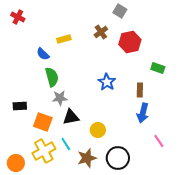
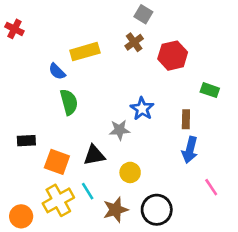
gray square: (120, 11) -> (143, 14), moved
red cross: (18, 17) -> (14, 29), moved
yellow rectangle: (64, 39) -> (85, 52), size x1.5
gray star: (60, 98) -> (119, 130), moved

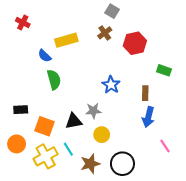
red cross: (14, 29) -> (23, 23), moved
gray star: (119, 130) -> (93, 111), moved
orange circle: (21, 216) -> (17, 144), moved

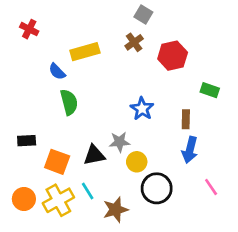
yellow circle: (102, 135) -> (137, 162), moved
orange circle: (17, 144) -> (24, 199), moved
black circle: (122, 164) -> (157, 188), moved

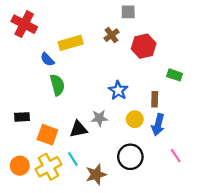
gray square: (143, 14) -> (128, 12), moved, turned -32
red cross: (29, 29) -> (24, 24), size x1.6
yellow circle: (137, 162) -> (135, 119), moved

